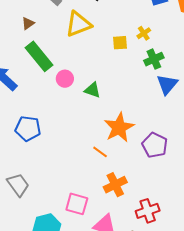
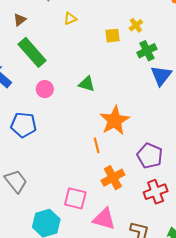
yellow triangle: (78, 24) -> (70, 19), size x0.5
pink circle: (65, 79) -> (45, 89), moved
purple pentagon: (155, 145) -> (150, 156), moved
orange line: (100, 152) -> (97, 145), turned 42
red cross: (148, 211) -> (156, 192), moved

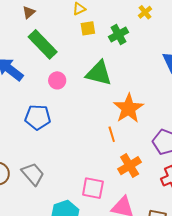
yellow square: (113, 36) -> (88, 28), moved
green cross: (147, 51) -> (118, 35), moved
green triangle: (87, 84) -> (99, 73), size x1.6

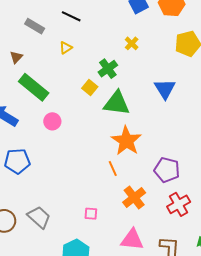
yellow square: (88, 28) -> (90, 88), moved, turned -35
green triangle: (99, 73) -> (117, 103), moved
blue pentagon: (38, 117) -> (17, 161), moved
pink square: (93, 188) -> (91, 214), moved, size x0.6

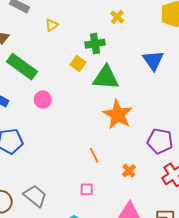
green cross: (108, 69) -> (95, 44), turned 30
orange line: (113, 169) -> (94, 155), moved
orange cross: (134, 197) -> (129, 171), size x0.6

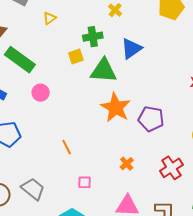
blue triangle: (153, 60) -> (131, 49), moved, turned 30
yellow square: (78, 64) -> (76, 57), turned 35
purple pentagon: (160, 141) -> (151, 119), moved
orange line: (94, 155) -> (67, 147), moved

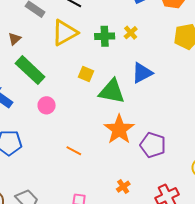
yellow triangle: (50, 18) -> (65, 33), size x2.0
green cross: (93, 37) -> (105, 36), moved
yellow square: (76, 57) -> (86, 74), turned 35
orange line: (67, 147) -> (74, 151), moved, turned -42

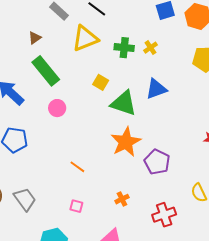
orange line: (74, 151) -> (77, 167), moved

